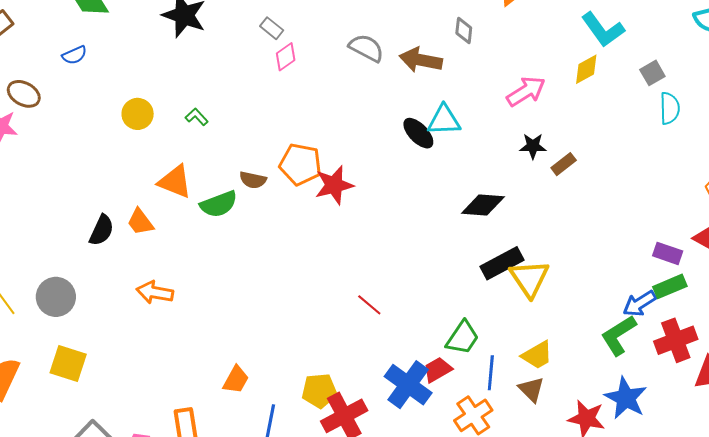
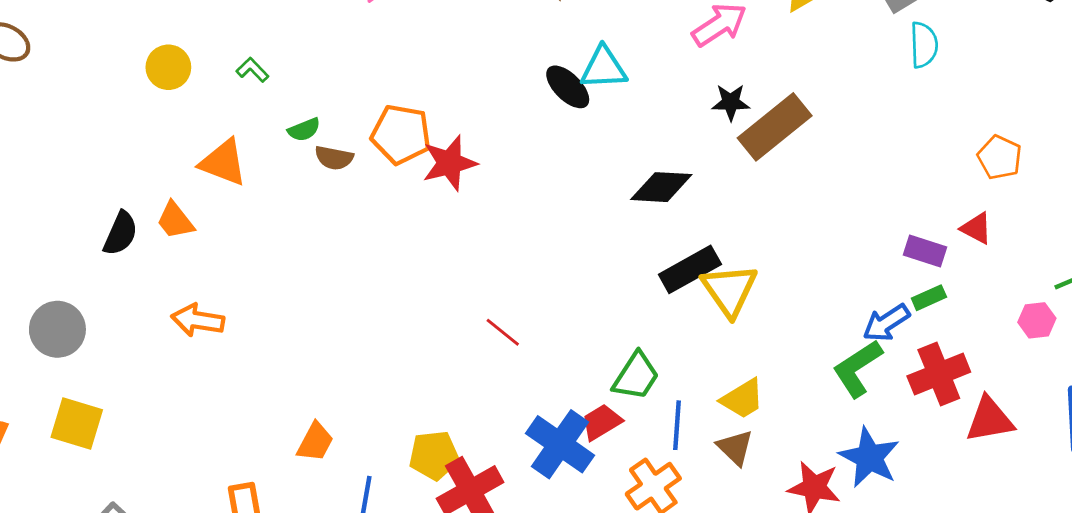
brown rectangle: (564, 164) -> (775, 127), size x2.0
green semicircle: (219, 204) -> (304, 130), moved, size x0.6
green rectangle: (670, 286) -> (929, 298), size x0.7

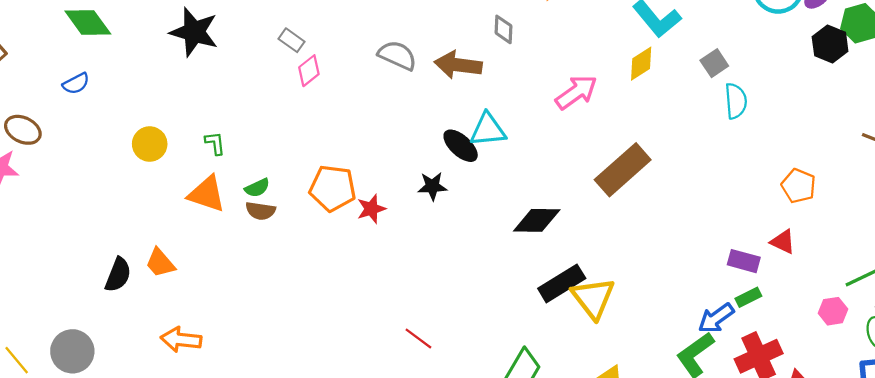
green L-shape: (252, 70) -> (215, 143), turned 40
black star: (731, 102) -> (432, 186), moved
brown semicircle: (334, 158) -> (261, 211), moved
orange triangle: (223, 162) -> (207, 194), moved
red star: (449, 163) -> (371, 209), size x0.7

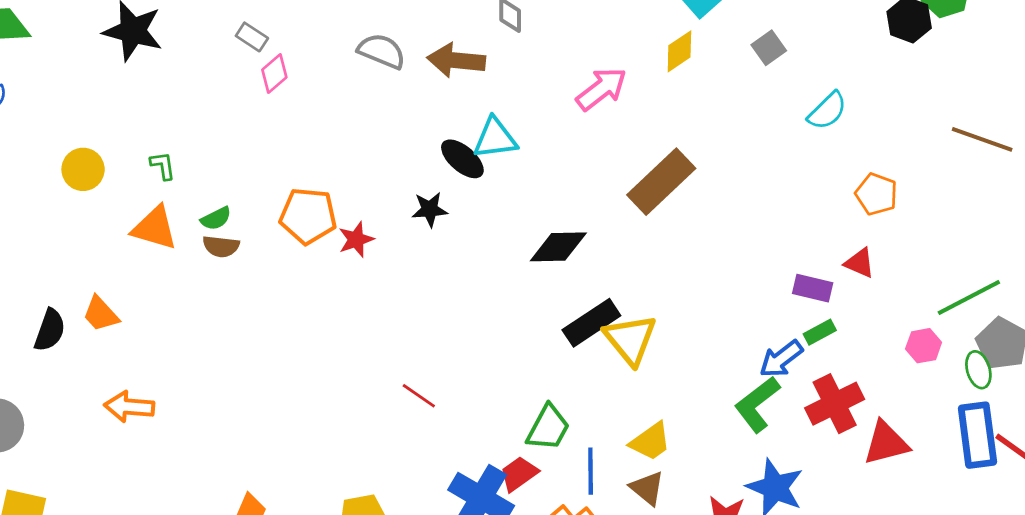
cyan semicircle: (736, 101) -> (827, 111), moved, turned 52

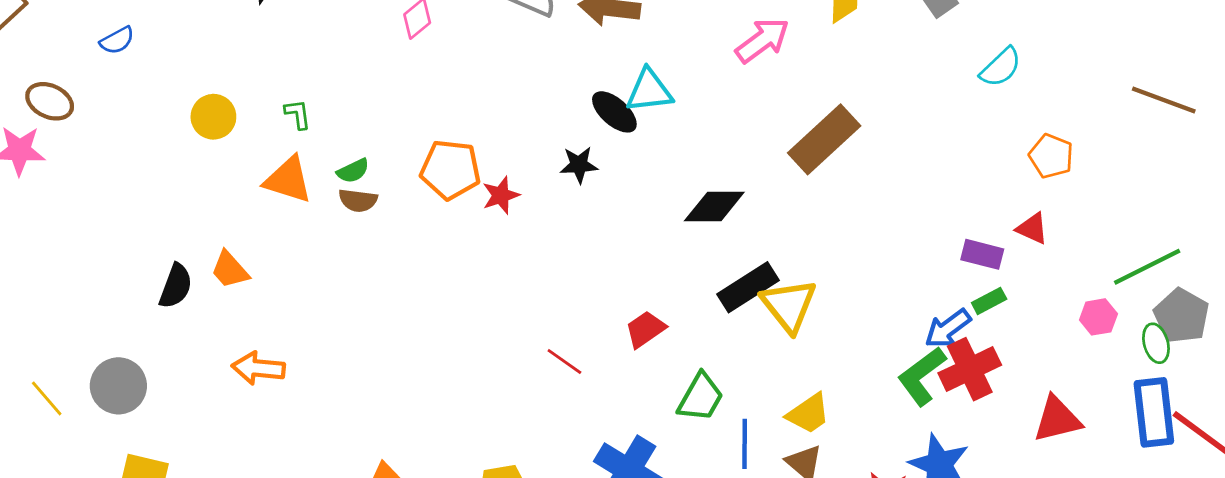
red cross: (835, 404) -> (970, 369), moved
red trapezoid: (519, 474) -> (645, 329), moved

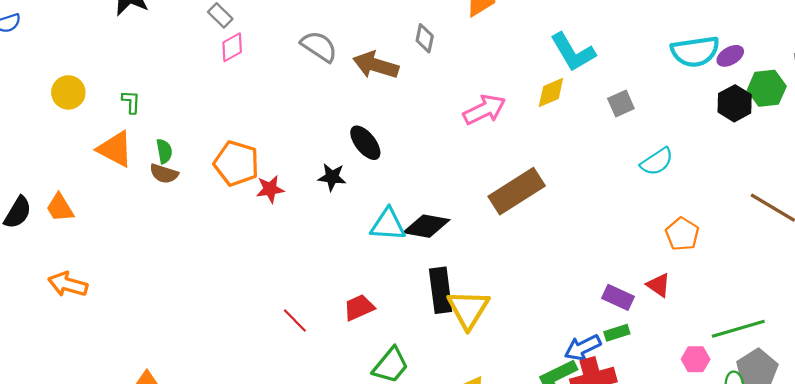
cyan triangle: (649, 91) -> (388, 225), moved
green semicircle: (353, 171) -> (164, 151), turned -85
black rectangle: (748, 287) -> (441, 290), turned -75

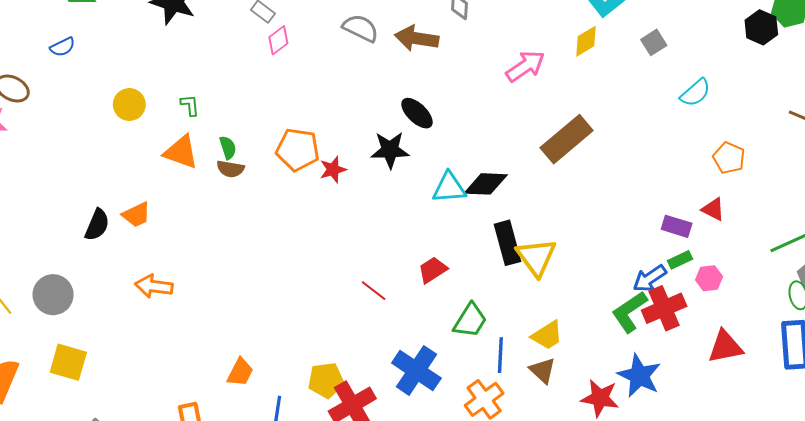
black star: (332, 177) -> (390, 150), size x1.4
orange trapezoid: (60, 208) -> (136, 215), turned -76
pink hexagon: (696, 359) -> (709, 278), moved

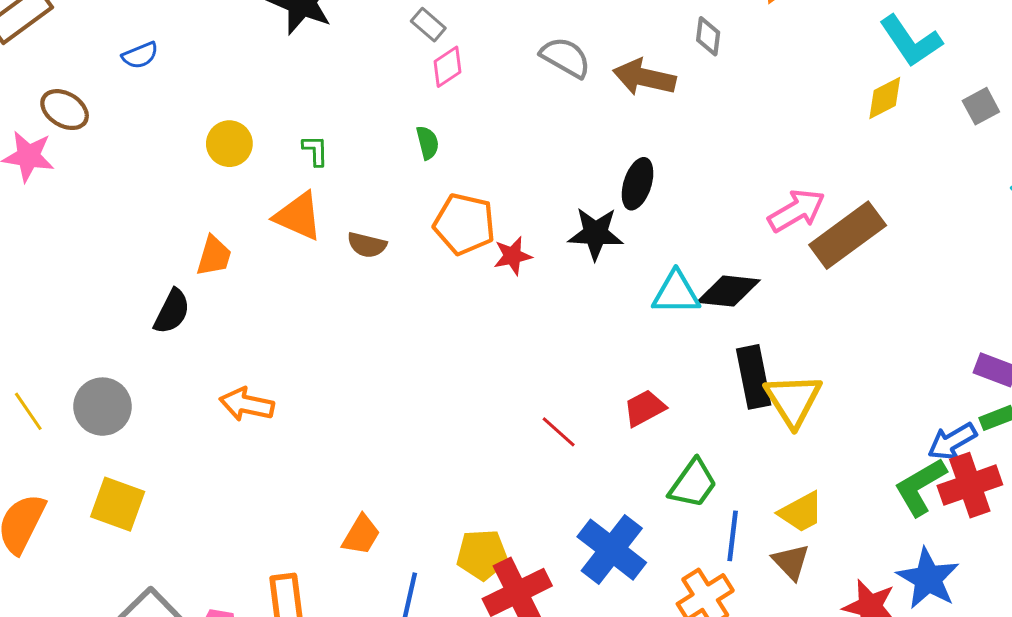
pink arrow: (525, 66) -> (796, 211), moved
black ellipse: (417, 113) -> (638, 184), turned 60
green semicircle: (228, 148) -> (428, 143), moved
orange trapezoid: (136, 215) -> (214, 256), moved, turned -52

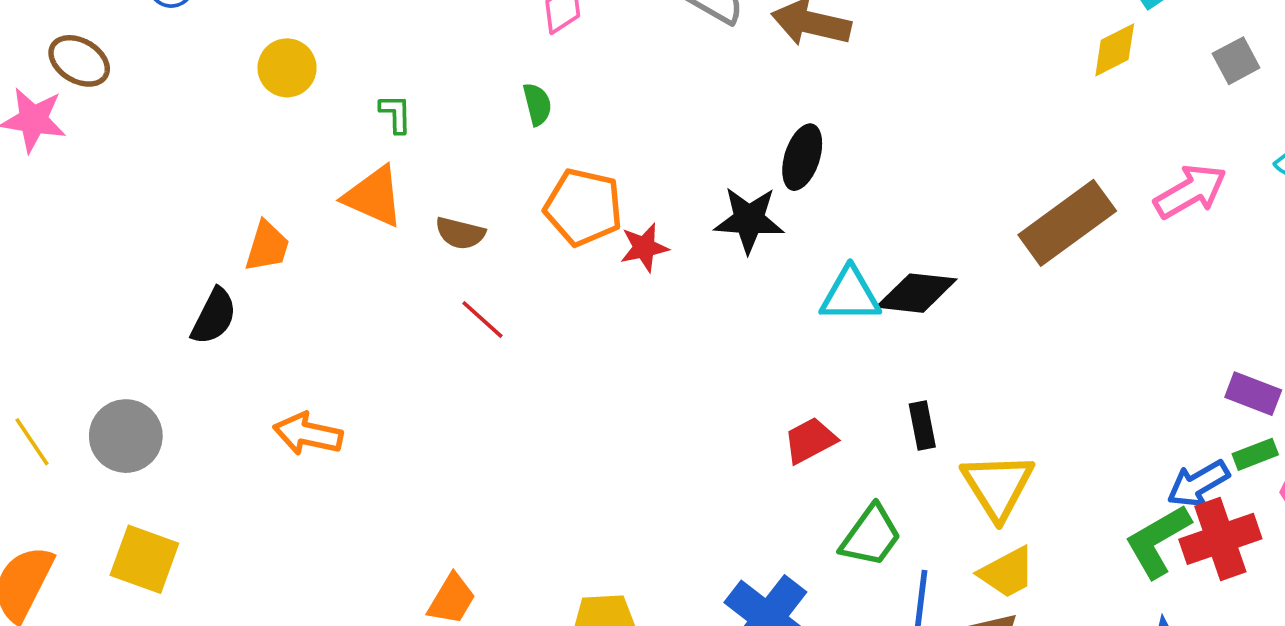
yellow circle: (229, 144) -> (287, 68), moved
pink arrow: (796, 211) -> (1190, 191), moved
black rectangle: (754, 377) -> (922, 425), moved, size x0.6
yellow triangle: (793, 400) -> (998, 486), moved
red line: (559, 432) -> (482, 320), moved

